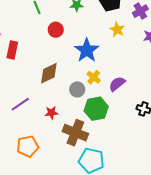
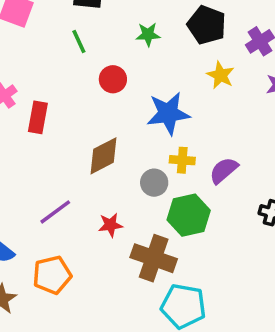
blue star: (87, 50) -> (168, 113), turned 30
yellow cross: (94, 77) -> (182, 160), turned -32
orange pentagon: (28, 146) -> (52, 275), moved

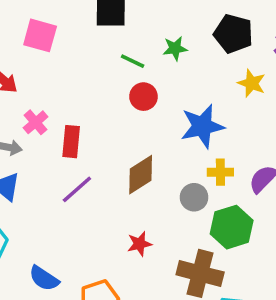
green line: (79, 41) -> (133, 61), moved, turned -35
purple line: (55, 212) -> (77, 189), moved
red star: (110, 225) -> (139, 244), moved

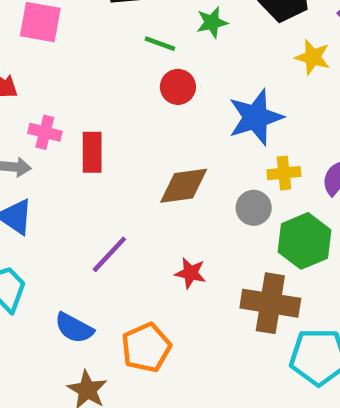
pink cross: (36, 122) -> (45, 132), turned -30
brown diamond: (141, 175) -> (184, 186), turned 30
purple line: (77, 189) -> (109, 254), moved
red star: (139, 244) -> (190, 273), turned 30

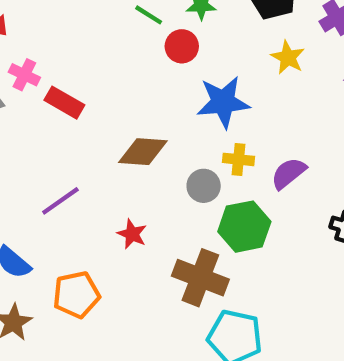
red circle: (178, 87) -> (182, 46), moved
red rectangle: (92, 152) -> (64, 103), turned -72

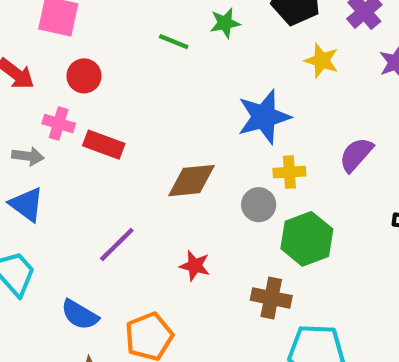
red circle: (182, 46) -> (84, 76), moved
purple semicircle: (289, 173) -> (356, 155), moved
brown cross: (200, 278) -> (271, 298), size x0.7

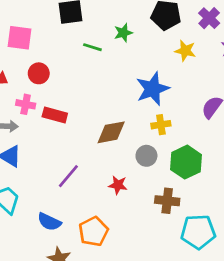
yellow cross: (289, 172) -> (161, 125), moved
gray circle: (259, 205) -> (146, 156), moved

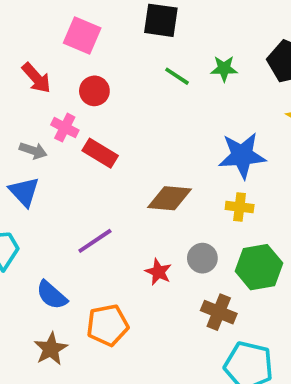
gray circle: (146, 156) -> (202, 258), moved

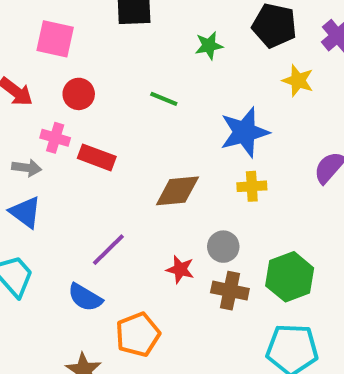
green line: (177, 76) -> (164, 99), moved
green hexagon: (259, 267) -> (290, 277), moved
blue semicircle: (52, 295) -> (85, 297), moved
brown cross: (219, 312) -> (230, 291), moved

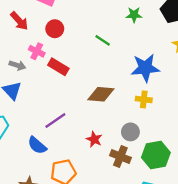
gray circle: (223, 247) -> (130, 132), moved

